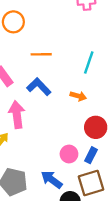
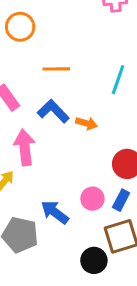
orange arrow: (78, 96) -> (86, 123), moved
blue arrow: (52, 180) -> (55, 212), moved

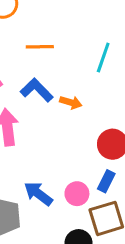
pink circle: (92, 199) -> (77, 194), moved

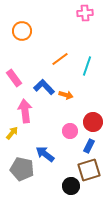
orange line: (40, 47) -> (60, 59), moved, turned -36
pink circle: (77, 194) -> (70, 131), moved

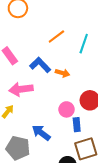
pink arrow: (25, 111) -> (21, 89), turned -90
blue rectangle: (89, 146) -> (77, 125), moved, turned -32

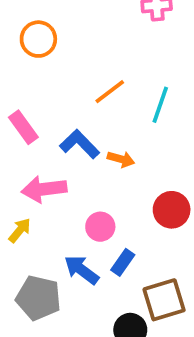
pink circle: (67, 109) -> (100, 227), moved
blue rectangle: (77, 125) -> (123, 262), moved, turned 40

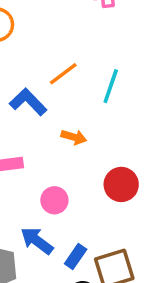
blue L-shape: (80, 144) -> (28, 102), moved
blue rectangle: (123, 262) -> (76, 256), moved

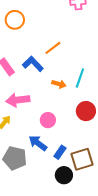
cyan line: (111, 86) -> (80, 78), moved

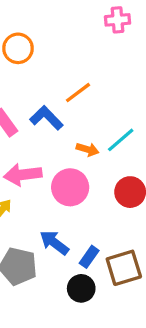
cyan line: (80, 78) -> (121, 140), turned 30
pink circle: (48, 120) -> (70, 187), moved, size x1.5
black circle: (64, 175) -> (81, 288), moved

